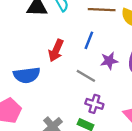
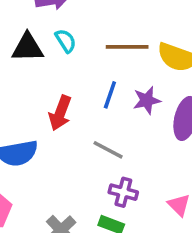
purple star: (109, 61) -> (147, 100), moved

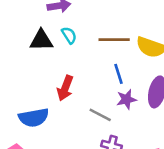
blue line: (110, 95) -> (119, 74), moved, turned -36
purple star: (147, 100) -> (126, 99), moved

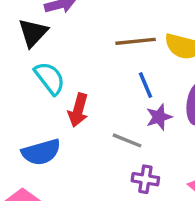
cyan semicircle: (69, 35) -> (50, 78), moved, size x1.5
black triangle: (41, 40) -> (33, 33), moved, turned -40

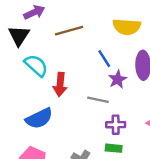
brown line: (136, 41) -> (69, 31), moved

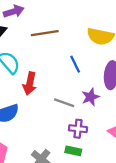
purple star: (118, 79) -> (90, 97), moved

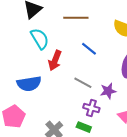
blue line: (75, 64) -> (89, 49), moved, turned -35
purple star: (90, 97) -> (108, 91), moved

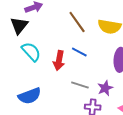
brown line: (76, 18) -> (77, 22), moved, turned 65
red arrow: (55, 60) -> (59, 61), moved

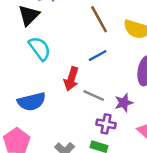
blue line: (79, 52) -> (98, 56), turned -63
red arrow: (59, 61) -> (71, 79), moved

